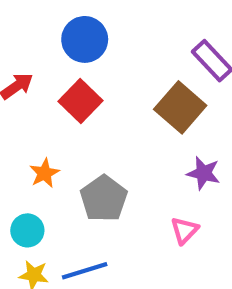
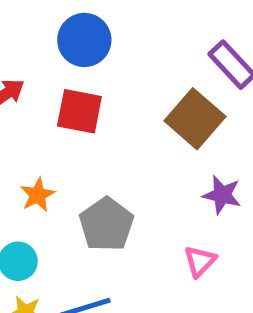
red square: (80, 101) -> (79, 111), turned -33

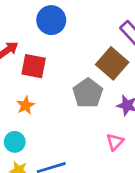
red square: (79, 111) -> (34, 66), moved
gray pentagon: (106, 224) -> (88, 93), moved

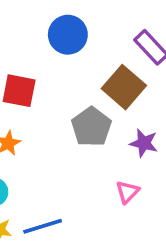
blue circle: (51, 20) -> (68, 35), moved

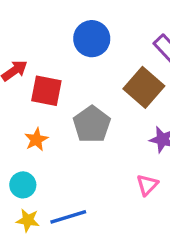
gray pentagon: (91, 127) -> (92, 124), moved

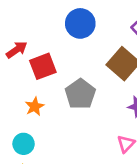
red square: (46, 91) -> (43, 66), turned -32

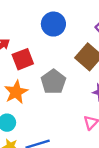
orange star: (35, 106) -> (16, 92), size x1.5

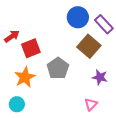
blue circle: (53, 24) -> (78, 17), moved

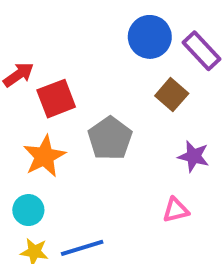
brown square: (89, 46) -> (172, 95), size x0.7
pink triangle: (91, 104) -> (176, 210), turned 32

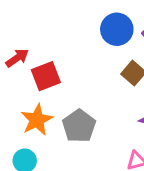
gray pentagon: (110, 138) -> (79, 126), moved

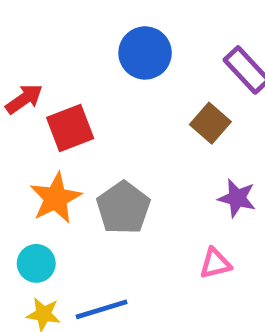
blue circle: (117, 29) -> (145, 53), moved

